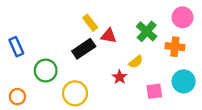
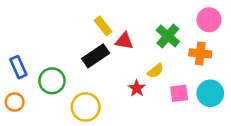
blue rectangle: (16, 47) -> (18, 67), moved
pink square: (154, 91) -> (179, 93), moved
orange circle: (17, 97) -> (15, 102), moved

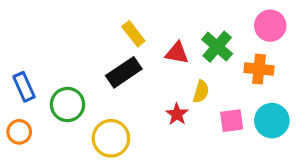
red triangle: (124, 41) -> (177, 53), moved
yellow semicircle: (155, 71) -> (201, 92), turned -35

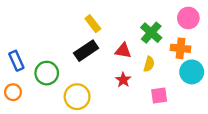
red triangle: (177, 53) -> (123, 51), moved
yellow semicircle: (201, 92) -> (149, 64), moved
pink square: (232, 121) -> (159, 96), moved
cyan circle: (272, 121) -> (192, 72), moved

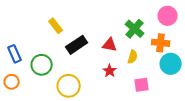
yellow rectangle: (93, 24) -> (56, 26), moved

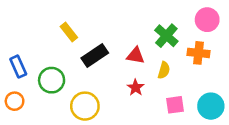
cyan circle: (171, 64) -> (211, 106), moved

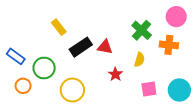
red triangle: (136, 55) -> (105, 47), moved
blue rectangle: (18, 67) -> (16, 56), turned -30
orange circle: (15, 101) -> (23, 86), moved

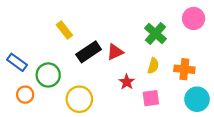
orange cross: (169, 45) -> (184, 69), moved
red triangle: (105, 47) -> (115, 52), turned -35
pink square: (149, 89) -> (151, 98), moved

